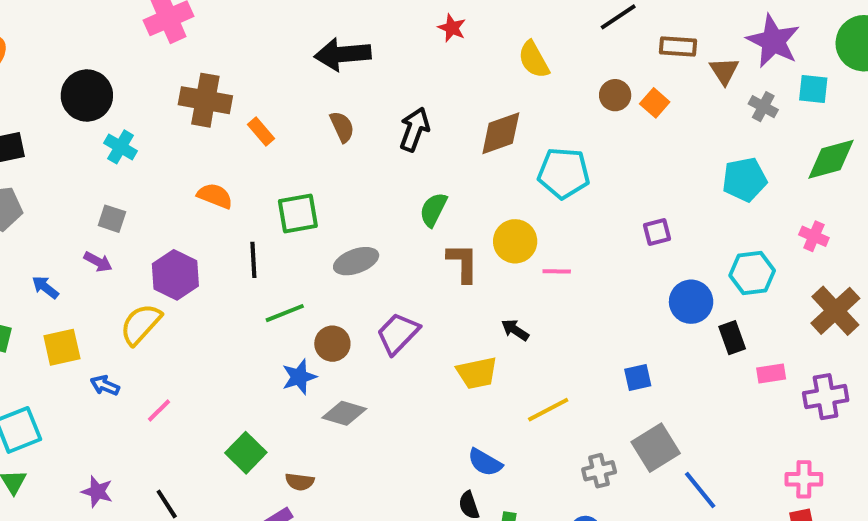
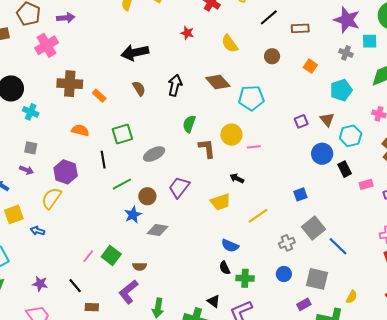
brown triangle: (724, 71) -> (327, 120), moved
orange square: (655, 103) -> (310, 66), moved
brown diamond: (501, 133) -> (218, 82), turned 75
pink line: (159, 410) -> (88, 256), moved

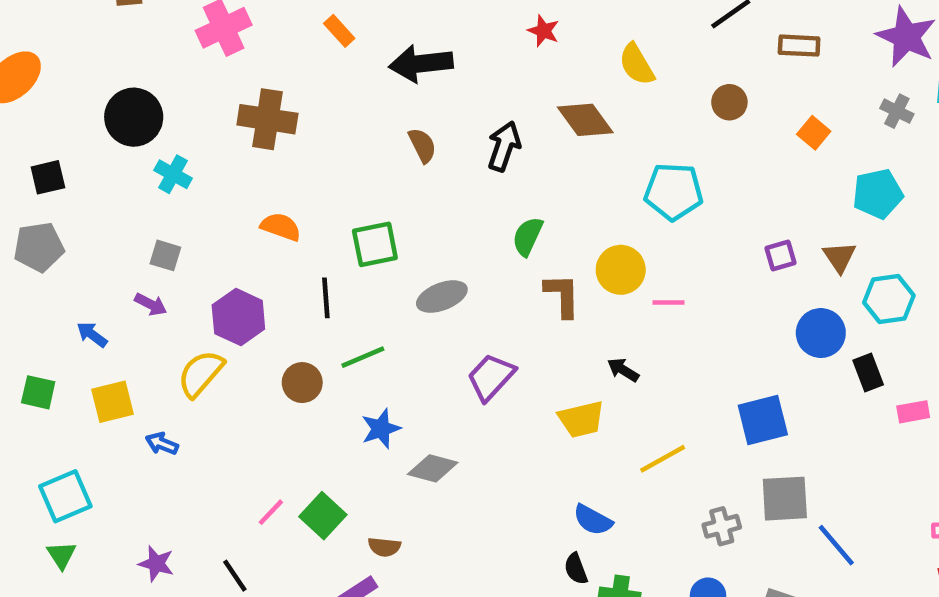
brown diamond: (218, 82) -> (585, 120), moved
orange rectangle: (99, 96) -> (339, 31), moved
blue square: (300, 194) -> (763, 420), size x1.6
brown circle: (147, 196) -> (302, 383), moved
gray square: (313, 228) -> (785, 499), turned 30

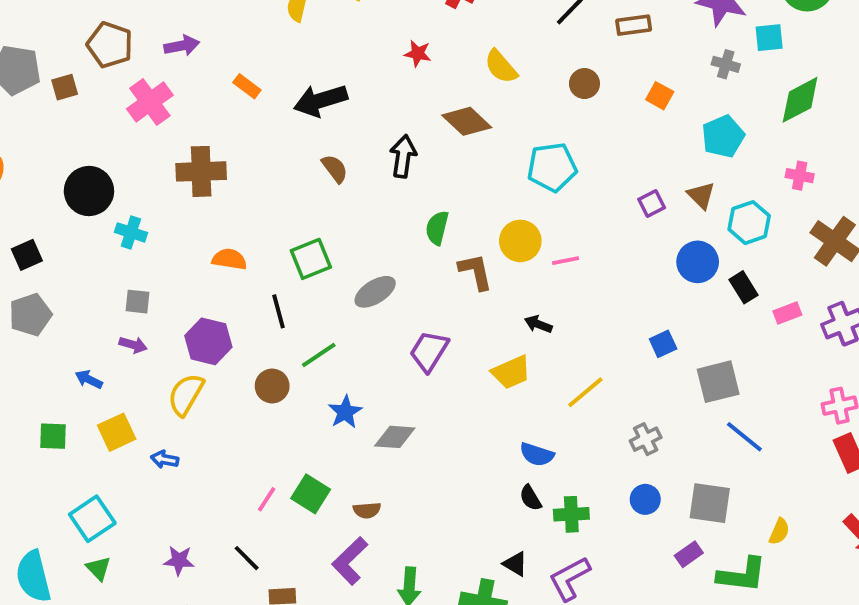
blue square: (763, 420) -> (663, 344), size x0.6
gray square: (785, 499) -> (718, 382), moved

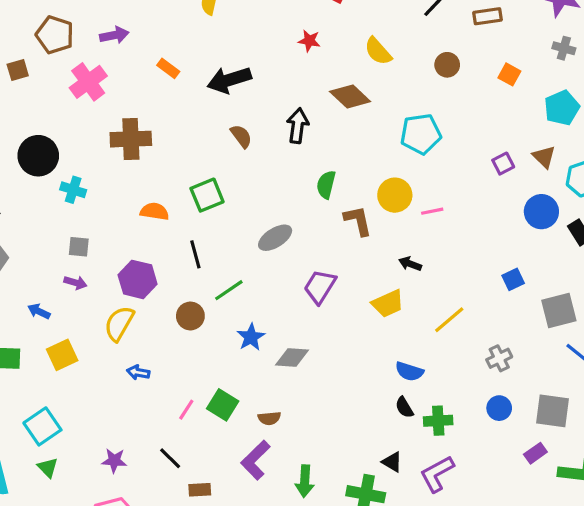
green square: (311, 259) -> (207, 195), moved
blue arrow: (165, 459) -> (138, 372), moved

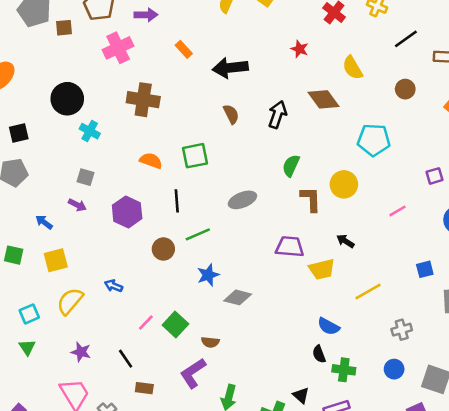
pink line: (432, 211) -> (398, 211), moved, turned -30
purple trapezoid: (320, 287) -> (290, 247), moved, turned 52
yellow semicircle: (119, 324) -> (70, 301), moved
cyan square: (42, 426) -> (29, 314), size x0.7

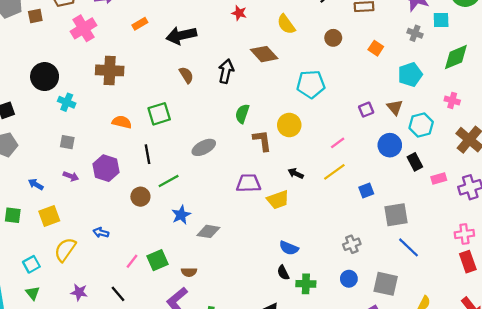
orange rectangle: (184, 49) -> (140, 24), turned -72
purple arrow: (77, 205) -> (71, 176), moved
yellow line: (368, 291) -> (334, 172), moved
green square: (175, 324) -> (158, 260), turned 30

